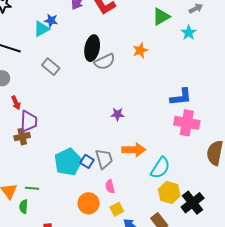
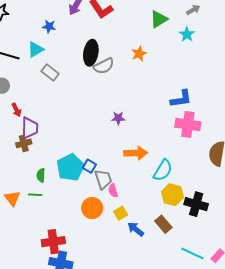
cyan triangle: (41, 29) -> (36, 49), moved
gray trapezoid: (104, 159) -> (103, 179), moved
black cross: (193, 203) -> (196, 204), turned -35
green semicircle: (24, 207) -> (41, 175), moved

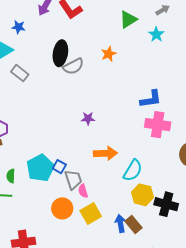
yellow square: (121, 213) -> (91, 213), size x1.5
blue arrow: (136, 229) -> (120, 223), moved, turned 42

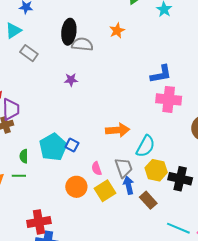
gray semicircle: (73, 66) -> (82, 44), turned -145
purple star: (88, 118) -> (71, 80), moved
gray trapezoid: (73, 180) -> (124, 168), moved
blue arrow: (120, 223) -> (129, 185), moved

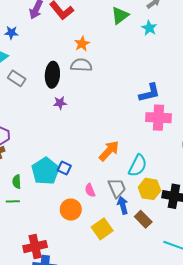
orange star: (117, 31) -> (82, 44), moved
black ellipse: (69, 32) -> (52, 75), moved
gray semicircle: (82, 44) -> (81, 65), moved
orange arrow: (118, 130) -> (109, 151), turned -40
yellow square: (105, 191) -> (102, 229), moved

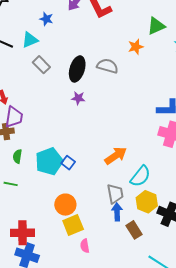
orange star: (82, 44) -> (136, 47), moved
green semicircle: (17, 182) -> (17, 156), moved
pink semicircle: (90, 190) -> (85, 246), moved
yellow square: (102, 229) -> (73, 225), moved

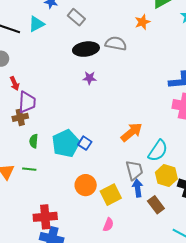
gray rectangle: (41, 65) -> (76, 17), moved
black ellipse: (77, 69) -> (86, 49), turned 70
yellow square: (73, 225) -> (111, 195), moved
pink semicircle: (85, 246) -> (108, 225), turned -144

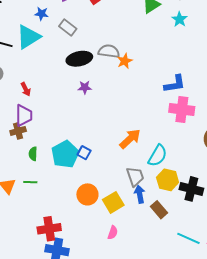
orange star: (142, 22) -> (125, 61), moved
cyan triangle: (36, 24) -> (28, 37), size x1.5
red arrow: (15, 83) -> (26, 89), moved

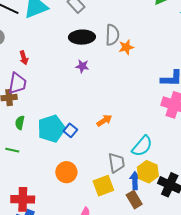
gray semicircle: (109, 51) -> (112, 35), turned 75
orange arrow: (130, 139) -> (104, 120), moved, size x0.7
blue arrow: (140, 194) -> (135, 181), moved
yellow square: (113, 202) -> (103, 186), moved

